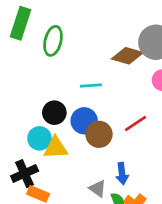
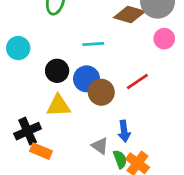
cyan circle: (39, 138) -> (18, 48), moved

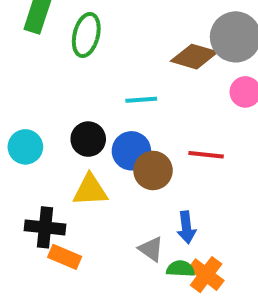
cyan circle: (18, 48) -> (25, 147), moved
red line: (137, 82) -> (206, 155), turned 40
black cross: (28, 131) -> (45, 227), turned 30
green semicircle: (120, 159) -> (181, 269), turned -66

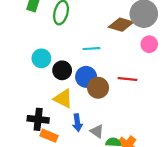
cyan circle: (25, 147) -> (41, 58), moved
yellow triangle: (90, 190) -> (63, 99), turned 30
blue arrow: (186, 227) -> (77, 123), moved

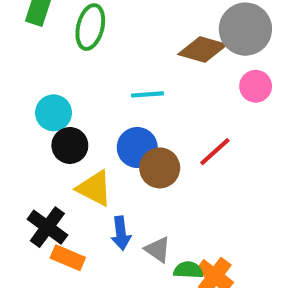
black circle: (62, 70) -> (70, 145), moved
red line: (127, 79) -> (215, 152), turned -48
black cross: (38, 119) -> (47, 227), turned 30

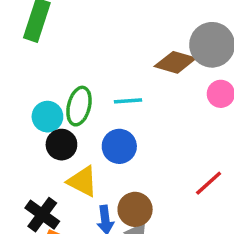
green ellipse: (90, 27) -> (79, 106), moved
red line: (215, 152) -> (209, 183), moved
brown circle: (160, 168) -> (135, 209), moved

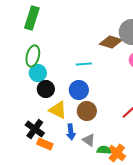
green ellipse: (79, 106) -> (33, 56), moved
brown circle: (135, 209) -> (87, 111), moved

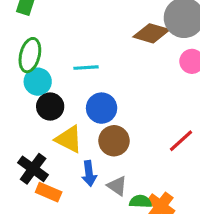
cyan line: (84, 64) -> (86, 68), moved

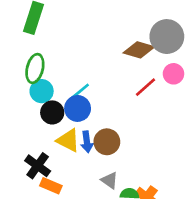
cyan line: (86, 68) -> (80, 91), moved, turned -36
blue circle: (102, 108) -> (78, 108), moved
red line: (181, 141) -> (146, 87), moved
blue arrow: (89, 173) -> (87, 142), moved

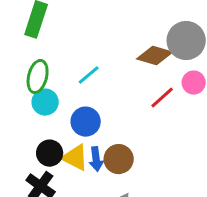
cyan line: (80, 91) -> (89, 75), moved
black circle: (52, 112) -> (50, 153), moved

